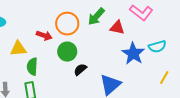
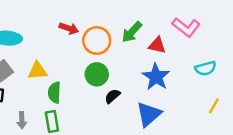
red arrow: (44, 36) -> (69, 28), moved
blue star: (133, 54) -> (156, 77), moved

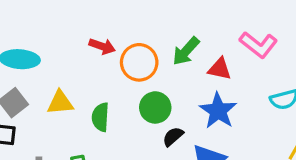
green circle: (97, 74) -> (155, 107), moved
green semicircle: (54, 92) -> (100, 117), moved
black semicircle: (112, 96) -> (173, 136), moved

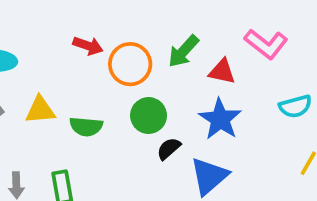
green semicircle: (100, 117) -> (86, 127), turned -88

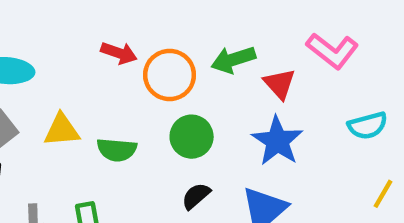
green arrow: (183, 51) -> (233, 60), turned 30
red triangle: (222, 71) -> (280, 84), turned 36
black semicircle: (169, 149) -> (196, 196), moved

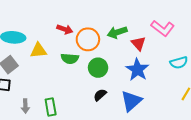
yellow triangle: (62, 130) -> (38, 50), moved
green semicircle: (117, 150) -> (70, 59), moved

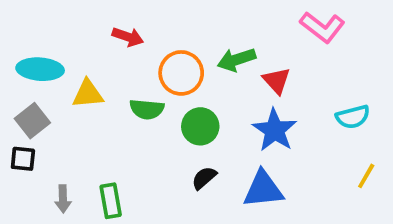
pink L-shape: (163, 28) -> (322, 27), moved
red arrow: (65, 29) -> (128, 37), moved
blue triangle: (131, 101) -> (263, 189), turned 35

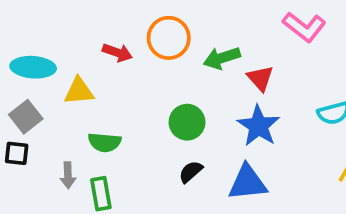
red arrow: (128, 37) -> (117, 53), moved
orange circle: (181, 73) -> (169, 38), moved
green semicircle: (147, 109) -> (105, 142), moved
gray arrow: (63, 199) -> (68, 175), moved

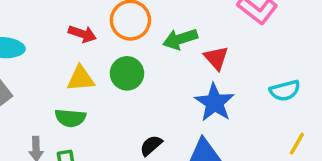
yellow triangle: (79, 91) -> (81, 79), moved
green circle: (187, 122) -> (127, 73), moved

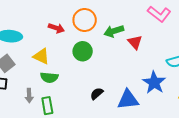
yellow triangle: (81, 79) -> (41, 56), moved, turned 30
blue star: (215, 103) -> (154, 82), moved

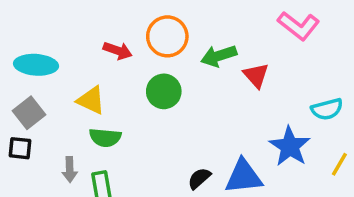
black semicircle: (97, 94) -> (199, 178), moved

